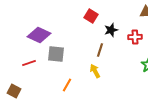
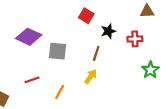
gray square: (56, 54) -> (57, 51), moved
red line: (29, 63) -> (32, 80), moved
yellow arrow: (95, 71) -> (91, 77), turned 64

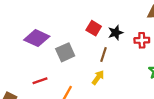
red square: (86, 16) -> (94, 28), moved
gray square: (57, 51) -> (65, 52), turned -30

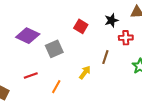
black star: (116, 33) -> (111, 20), moved
brown line: (104, 55) -> (105, 57), moved

